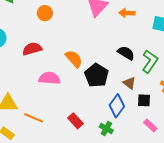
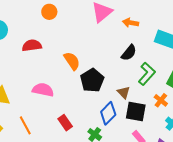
black semicircle: (126, 53) -> (129, 53), moved, turned 90
pink semicircle: (49, 78) -> (43, 90), moved
black square: (144, 100) -> (136, 112), size x1.5
orange line: (34, 118) -> (25, 125), moved, turned 30

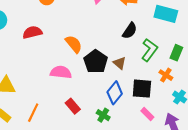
pink semicircle: (43, 90) -> (61, 72), moved
brown triangle: (124, 92) -> (120, 63), moved
orange line: (25, 125) -> (33, 113), turned 60

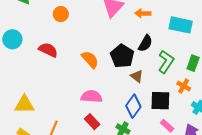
red semicircle: (32, 32) -> (48, 50), turned 42
black pentagon: (96, 62) -> (122, 56), moved
pink semicircle: (61, 72) -> (91, 97), moved

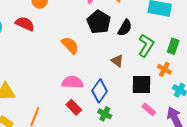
red semicircle: (48, 50) -> (25, 24), moved
black pentagon: (122, 56) -> (99, 22), moved
blue diamond: (133, 106) -> (100, 91), moved

